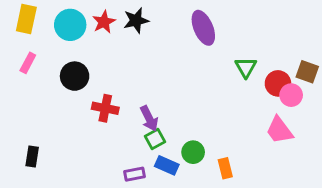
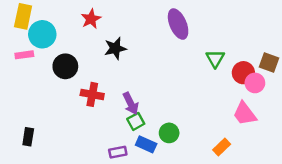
black star: (136, 20) -> (115, 48), moved
cyan circle: (70, 25) -> (42, 34), moved
pink rectangle: (28, 63) -> (24, 55), turned 54
orange rectangle: (225, 168) -> (222, 147), moved, turned 60

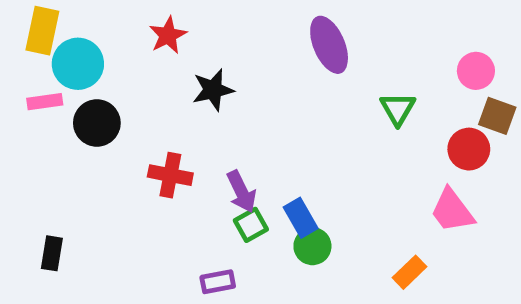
black circle: (65, 66) -> (97, 123), moved
red circle: (243, 73) -> (469, 149), moved
pink circle: (255, 83) -> (476, 71), moved
blue rectangle: (146, 144) -> (301, 218), moved, turned 36

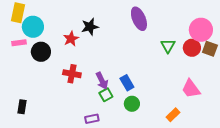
red star: (168, 35) -> (71, 39), moved
pink circle: (476, 71) -> (201, 30), size x1.5
black star: (213, 90) -> (90, 27), moved
red circle: (469, 149) -> (192, 48), moved
blue rectangle: (301, 218) -> (127, 83), moved

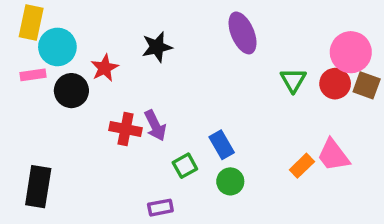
red star: (71, 39) -> (105, 68), moved
purple arrow: (102, 81) -> (155, 126), moved
black rectangle: (22, 107) -> (38, 187), size x1.6
orange rectangle: (173, 115) -> (302, 166), moved

